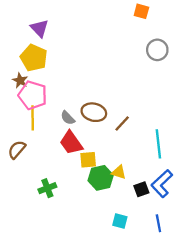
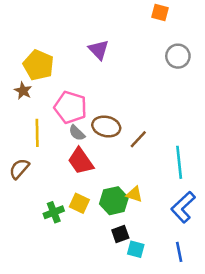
purple triangle: (39, 28) -> (99, 50), moved
pink pentagon: (33, 95) -> (70, 107), moved
yellow square: (88, 160) -> (79, 203), moved, turned 30
black square: (141, 189) -> (120, 234), moved

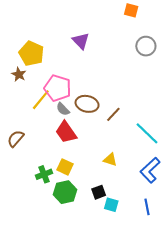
yellow line: (37, 133) -> (41, 100), moved, turned 40
cyan line: (179, 162) -> (147, 133), turned -40
green hexagon: (114, 201) -> (65, 192), moved

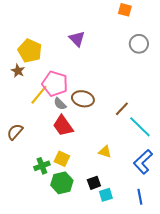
brown line: (113, 114) -> (122, 109), moved
cyan square: (111, 205) -> (106, 195), turned -32

